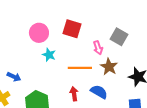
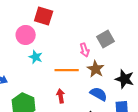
red square: (72, 29) -> (44, 16), moved
gray square: (119, 37) -> (106, 39), turned 30
blue semicircle: (99, 92) -> (99, 94), moved

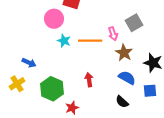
orange line: (67, 70) -> (90, 41), moved

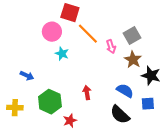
orange line: (90, 41) -> (88, 34), moved, turned 45
brown star: (124, 53) -> (133, 60), moved
yellow cross: (17, 84) -> (15, 108), moved, turned 35
black semicircle: (122, 102) -> (120, 115), size x1.5

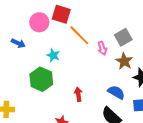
pink circle: (52, 32) -> (39, 22), moved
blue arrow: (27, 76) -> (18, 43), moved
green hexagon: (50, 102) -> (41, 79), moved

